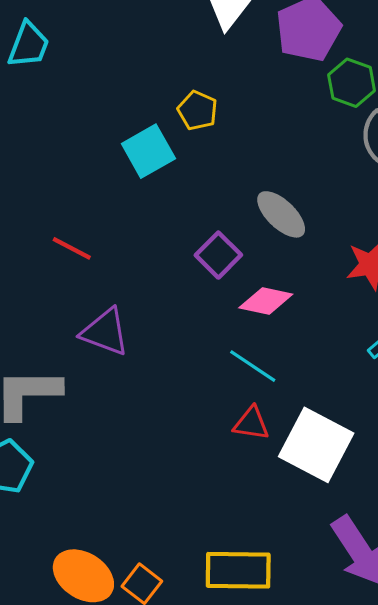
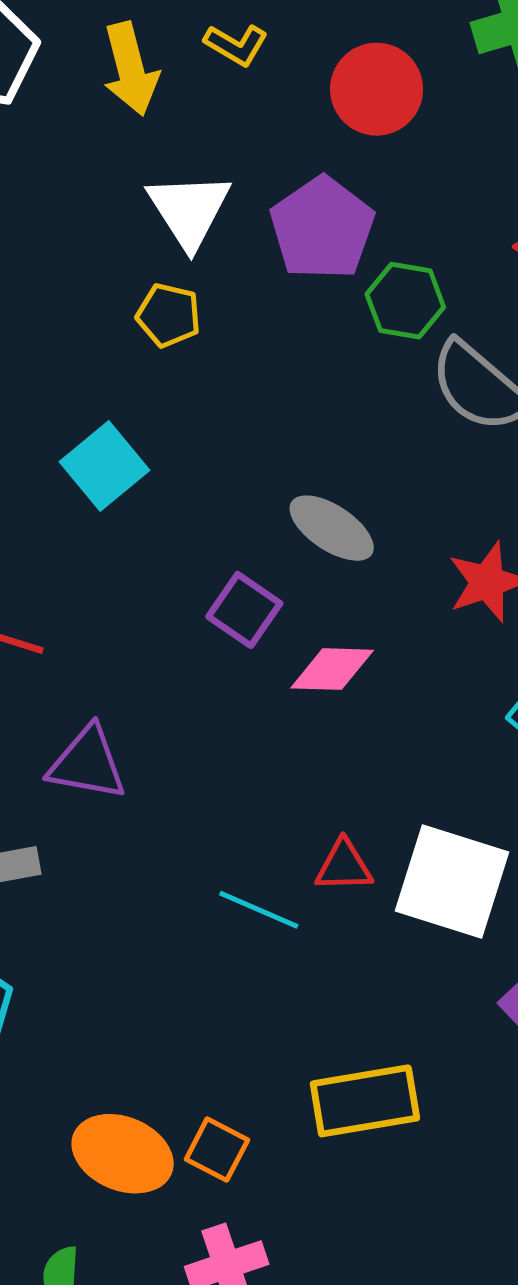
yellow pentagon: (198, 110) -> (169, 315), moved
cyan line: (253, 366) -> (259, 910), moved

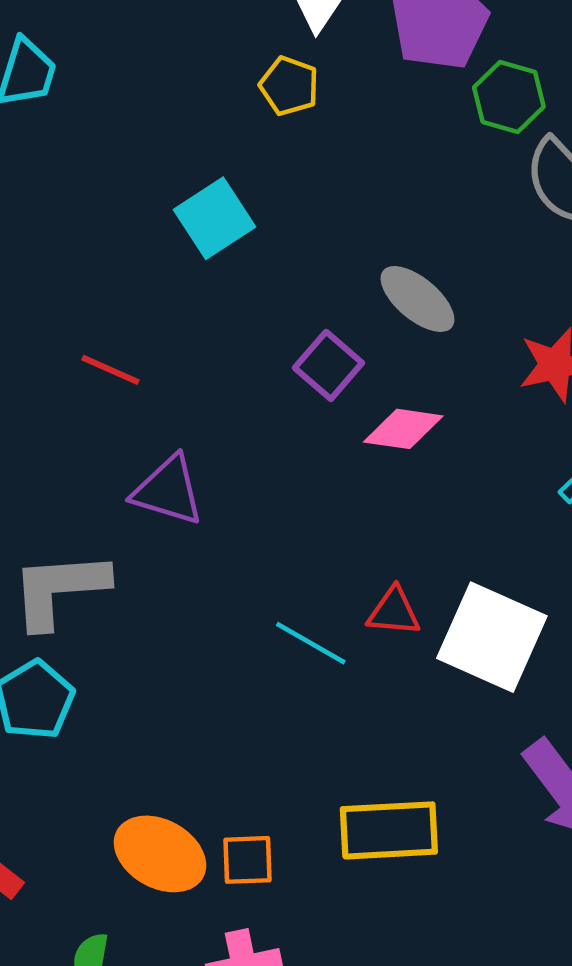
orange square: (217, 1150) -> (247, 860), turned -36

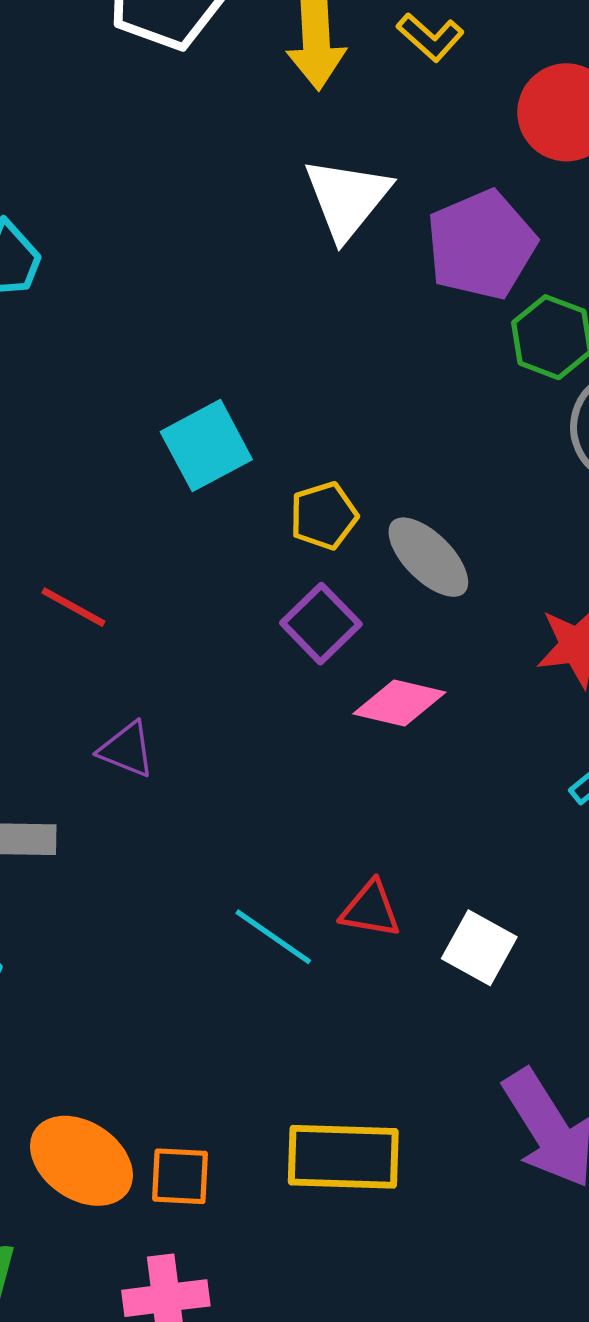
yellow pentagon: (289, 86) -> (324, 516), moved, turned 30
purple triangle: (168, 491) -> (127, 750), size x0.7
white square: (492, 637) -> (479, 948), size x0.6

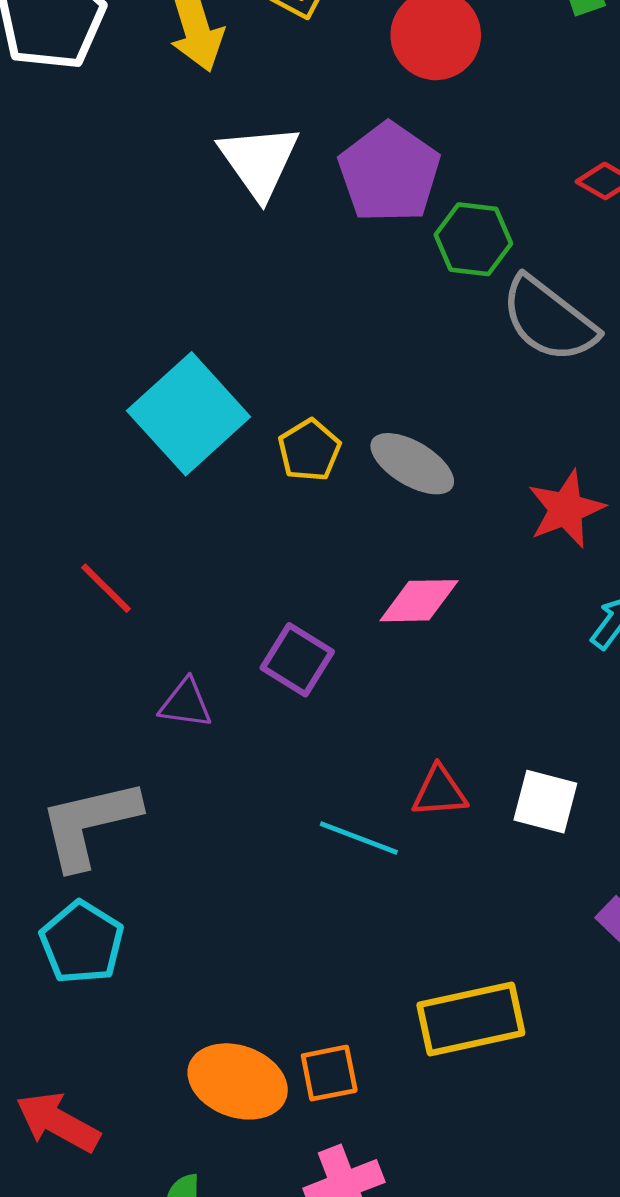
cyan square: (206, 446) -> (189, 414), size x1.4
red line: (73, 607) -> (106, 588), turned 30
purple square: (321, 624) -> (297, 660), moved

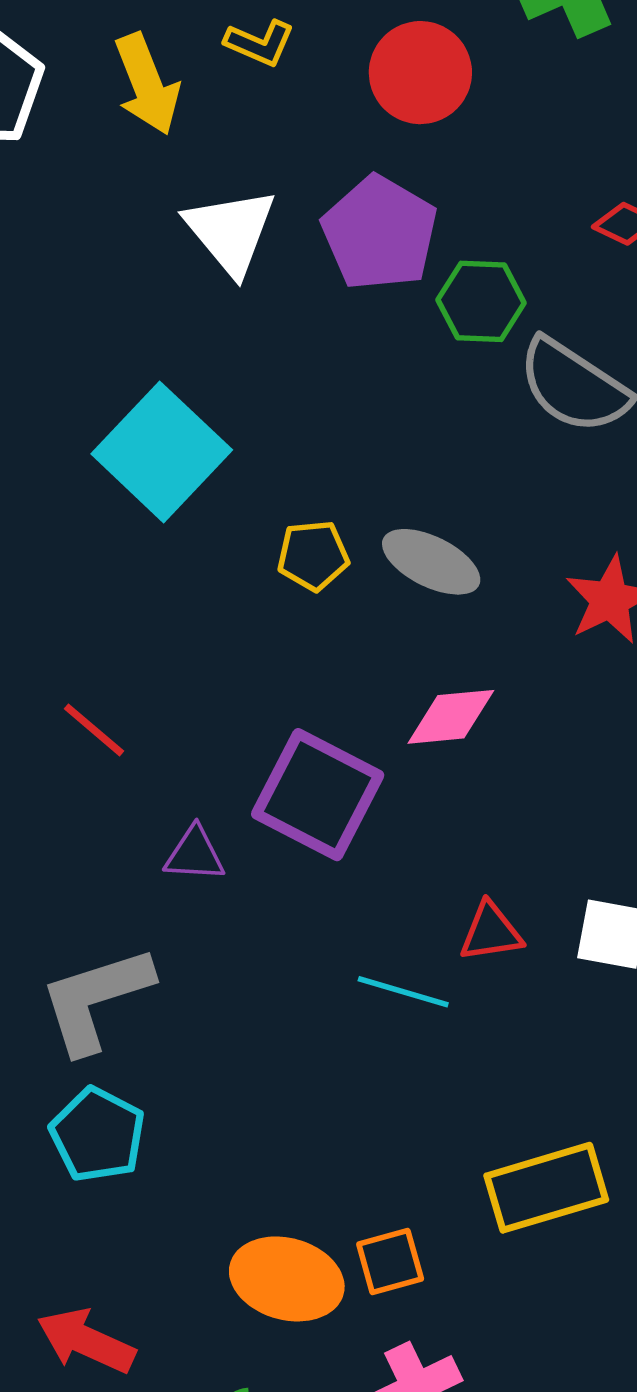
cyan square: (189, 414) -> (162, 452), moved
yellow pentagon: (309, 450) -> (313, 555), turned 30
purple square: (297, 660) -> (318, 795), size x1.6

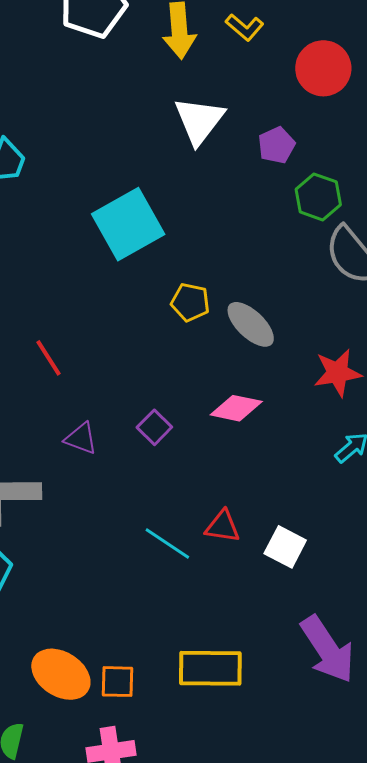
purple pentagon: (380, 233) -> (276, 145), size x0.6
purple square: (318, 795) -> (154, 427), size x0.5

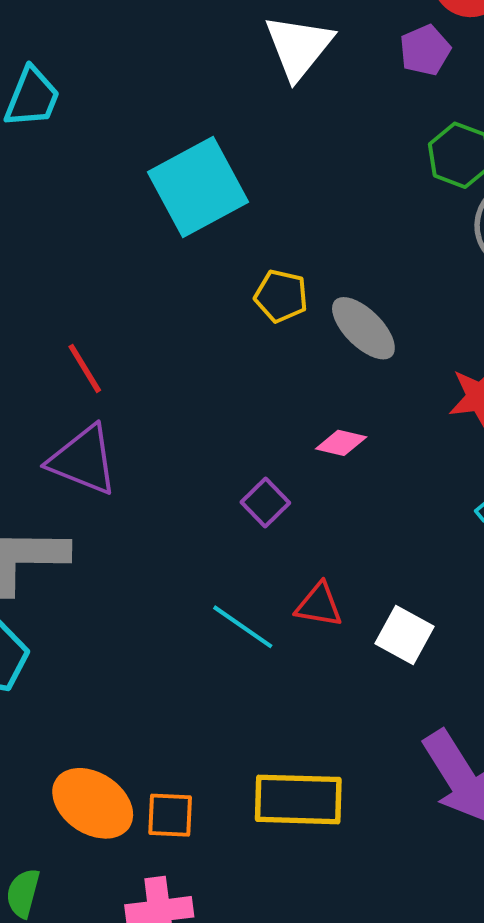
purple pentagon: (276, 145) -> (425, 50), moved
pink diamond: (236, 408) -> (341, 443), size x0.7
purple square: (154, 427) -> (265, 502), moved
purple triangle: (81, 439) -> (83, 460), moved, size x1.6

